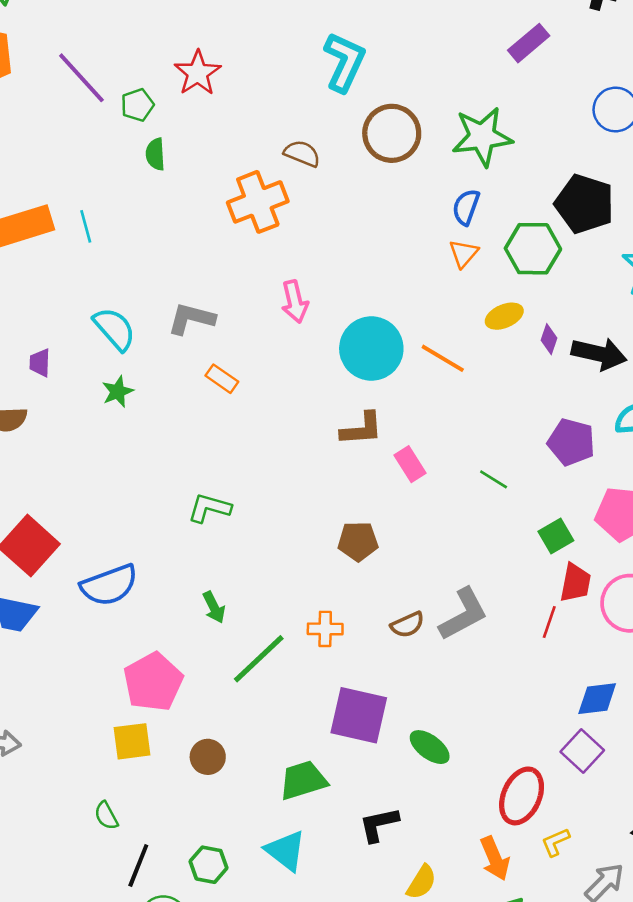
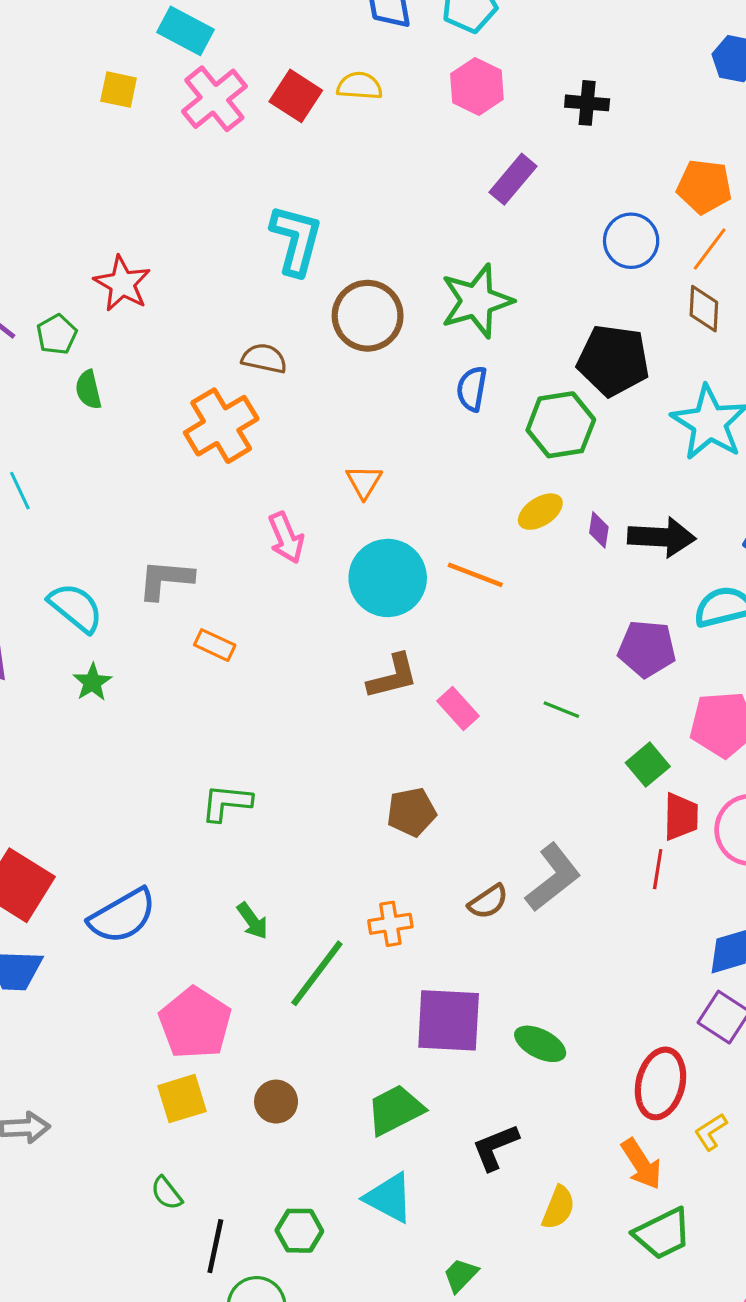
orange triangle: (464, 253) -> (364, 482), moved

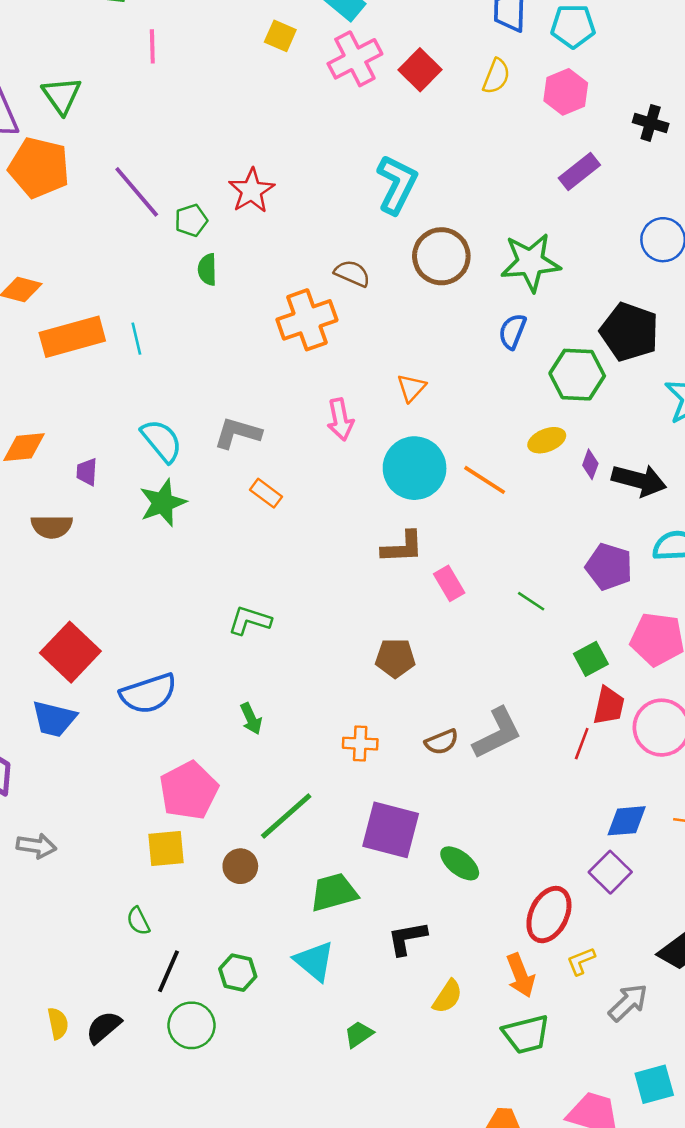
yellow semicircle: (360, 86) -> (496, 76), moved, turned 96
green star: (92, 682) -> (163, 503), size x1.5
green line: (317, 973) -> (286, 816), moved

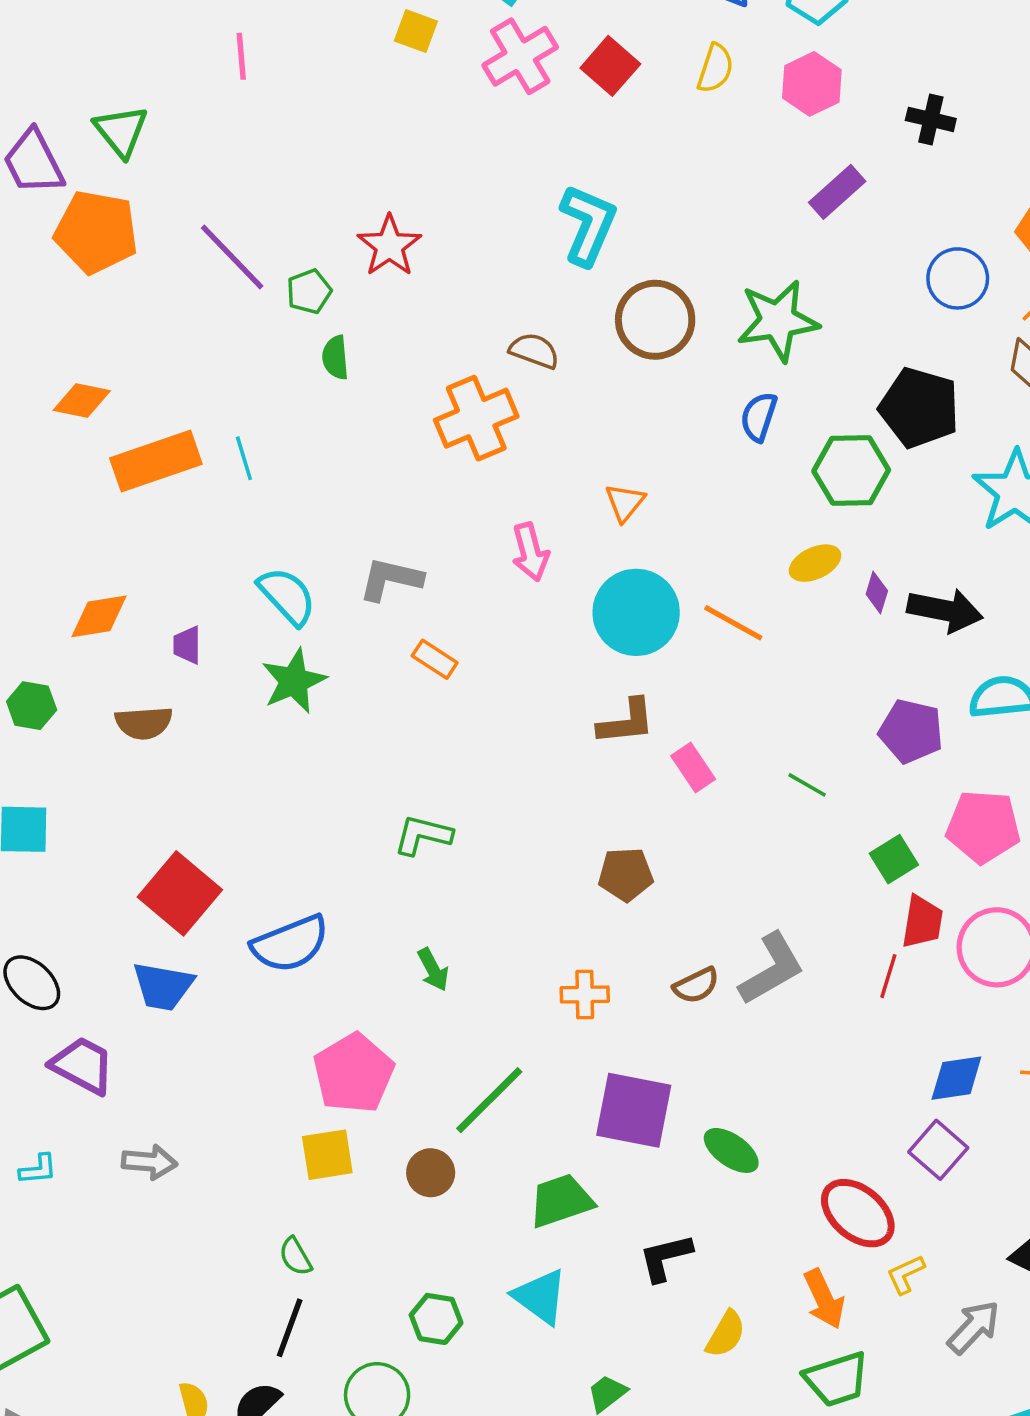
red ellipse: (549, 915) -> (858, 1213), turned -72
black line: (168, 971) -> (290, 1328), moved

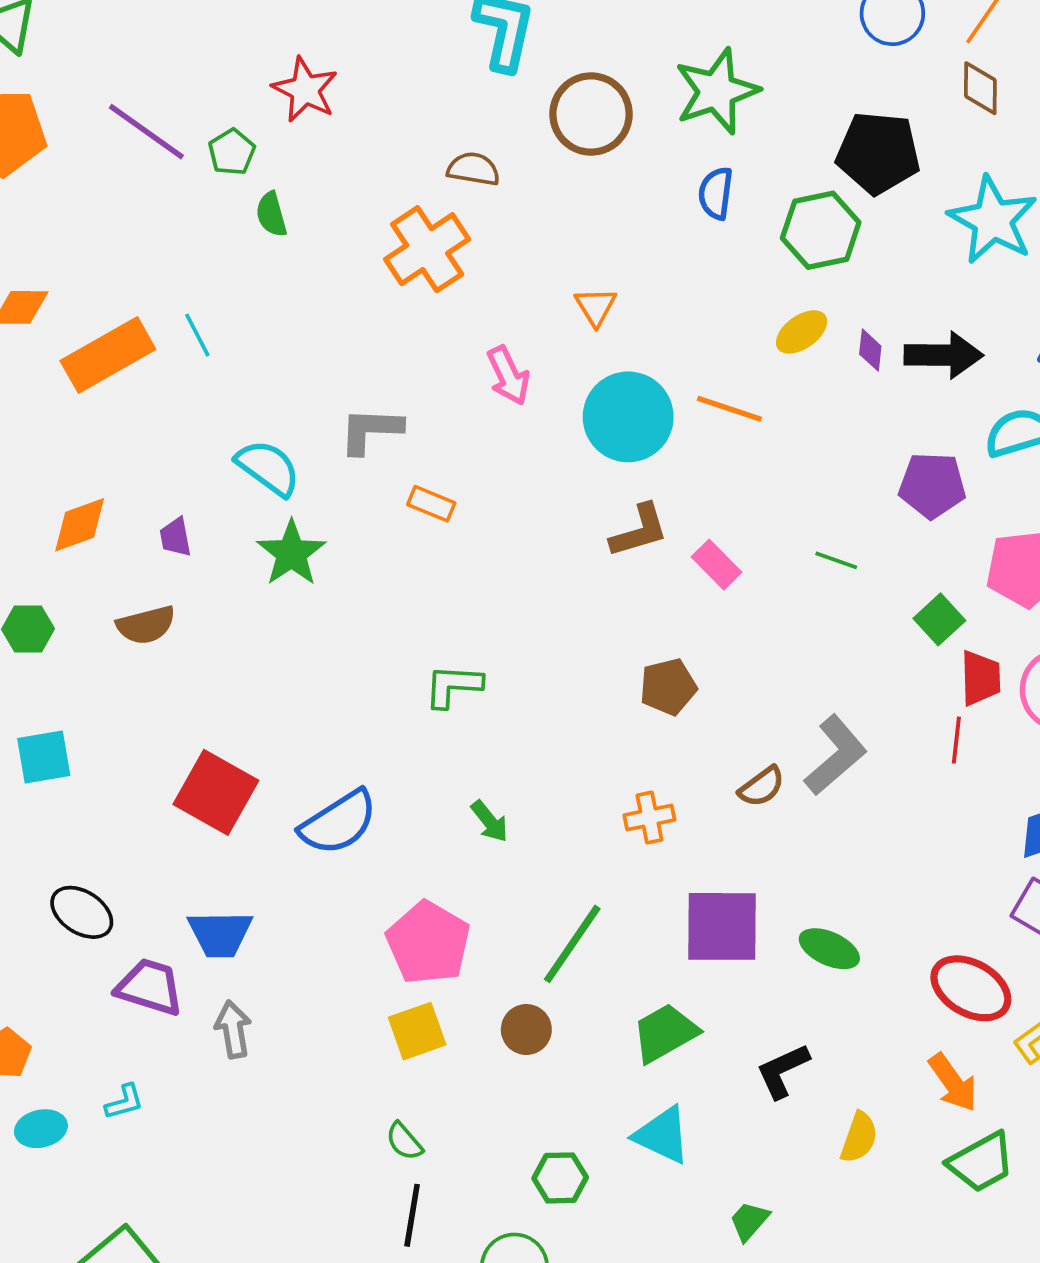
blue trapezoid: (163, 986) -> (220, 934), moved
gray arrow: (149, 1162) -> (233, 1029), moved, turned -94

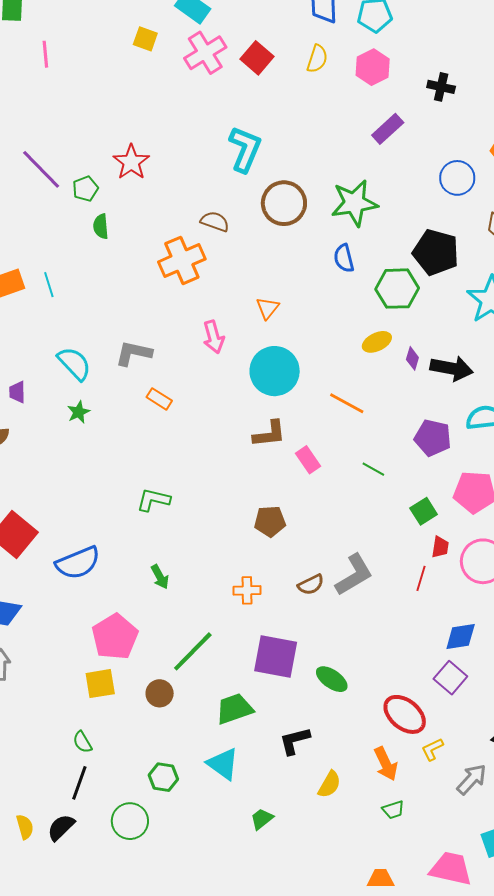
blue semicircle: (716, 193) -> (344, 258), turned -32
orange line: (729, 409) -> (347, 403), moved
green star: (291, 553) -> (79, 412), size x0.6
red trapezoid: (980, 678) -> (440, 547), size x0.7
green trapezoid: (981, 1162) -> (393, 810), size x0.6

